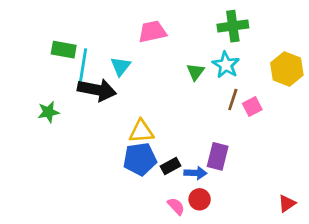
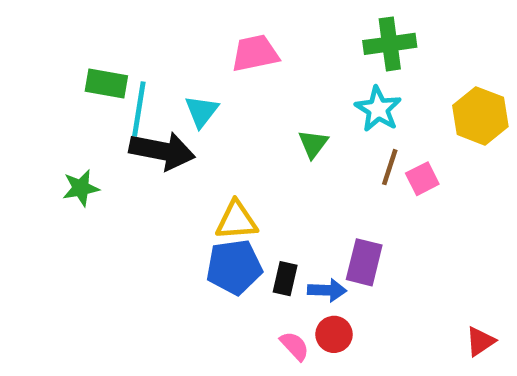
green triangle: (195, 72) -> (313, 144), moved
black rectangle: (170, 166) -> (285, 279), turned -48

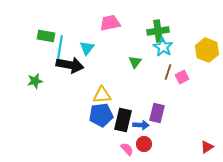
green cross: (390, 44) -> (158, 31), moved
black rectangle: (285, 279) -> (123, 120), size x1.6

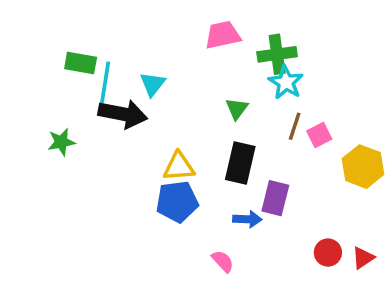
pink trapezoid: (110, 23) -> (223, 35), moved
yellow hexagon: (207, 50) -> (363, 167), moved
black rectangle: (123, 120) -> (240, 163), moved
red circle: (144, 144) -> (328, 253), moved

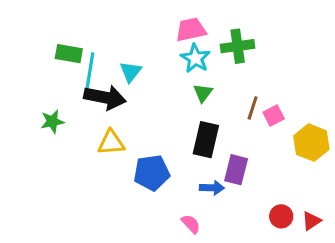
cyan star: (286, 82) -> (195, 58), moved
yellow triangle: (179, 167) -> (111, 143), moved

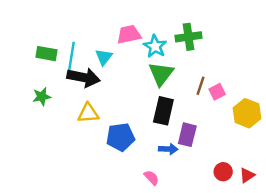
pink trapezoid: (191, 30) -> (129, 34), moved
green rectangle: (69, 54) -> (46, 54), moved
green triangle: (203, 93) -> (161, 74), size x1.6

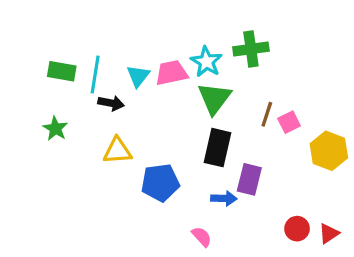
pink trapezoid: (129, 34) -> (171, 73), moved
black arrow: (83, 77) -> (111, 103), size x0.6
green star: (42, 96) -> (55, 128), turned -30

